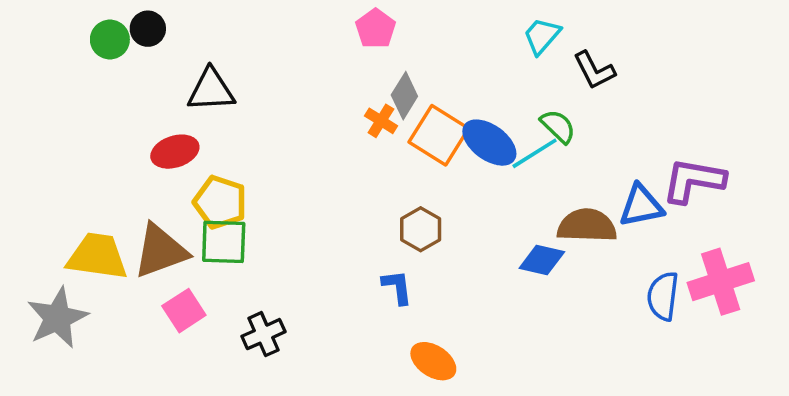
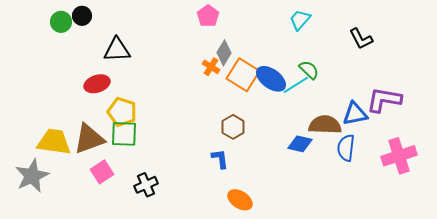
black L-shape: (594, 70) -> (361, 39), moved
blue semicircle: (663, 296) -> (346, 148), moved

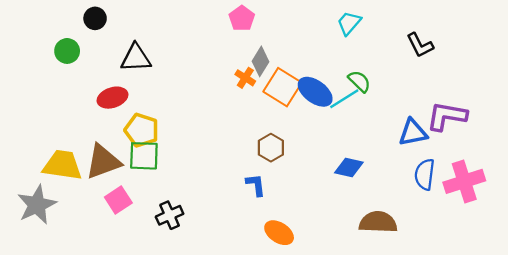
green circle: (61, 22) -> (67, 51), moved
brown semicircle: (325, 125) -> (378, 222), moved
blue semicircle: (346, 148) -> (425, 174), moved

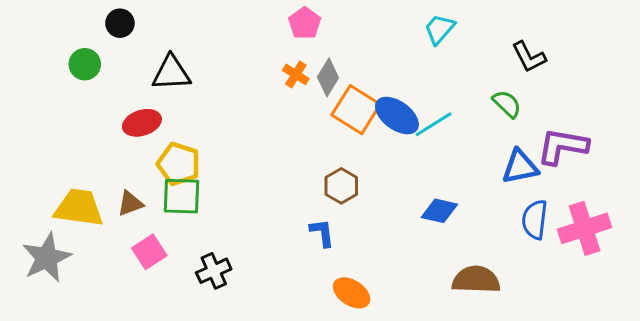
orange cross: (245, 78) -> (296, 74), moved
green semicircle: (359, 81) -> (507, 104), moved
brown triangle: (103, 162) -> (130, 203), size x0.6

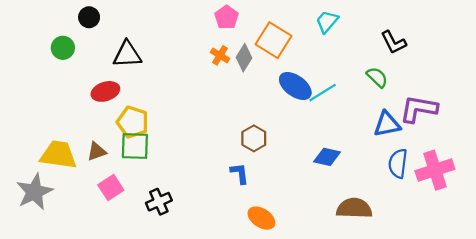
orange square: (356, 110) -> (273, 40), moved

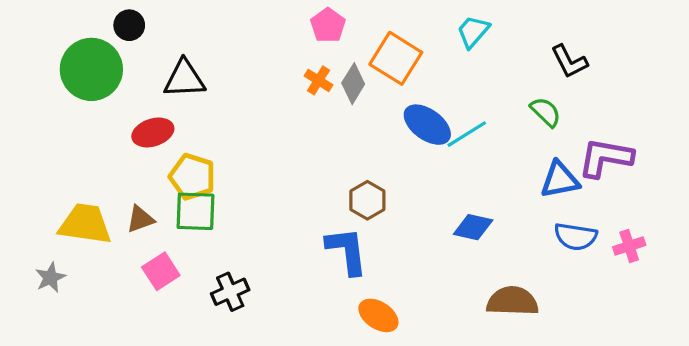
green circle: (63, 48) -> (91, 69), size x1.8
blue semicircle: (398, 163) -> (576, 237), turned -88
pink cross: (435, 170) -> (629, 246), size x0.6
blue L-shape: (240, 173) -> (347, 251), size x1.6
gray star: (34, 192) -> (50, 278), size x0.6

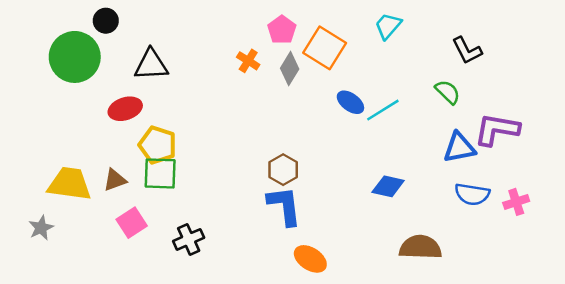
pink pentagon: (328, 25) -> (282, 30), moved
orange cross: (318, 80) -> (248, 61), moved
blue ellipse: (427, 125) -> (350, 102), size x0.7
brown hexagon: (367, 200) -> (283, 170), moved

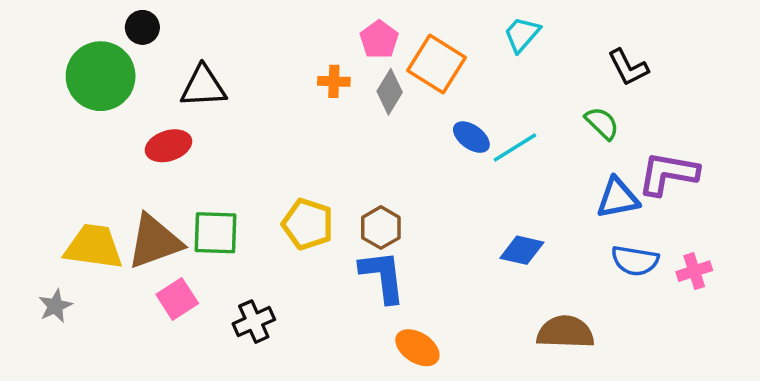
orange cross: (248, 61) -> (334, 81), turned -30
yellow pentagon: (158, 145) -> (308, 224), moved
brown triangle: (115, 180) -> (155, 242), size x1.8

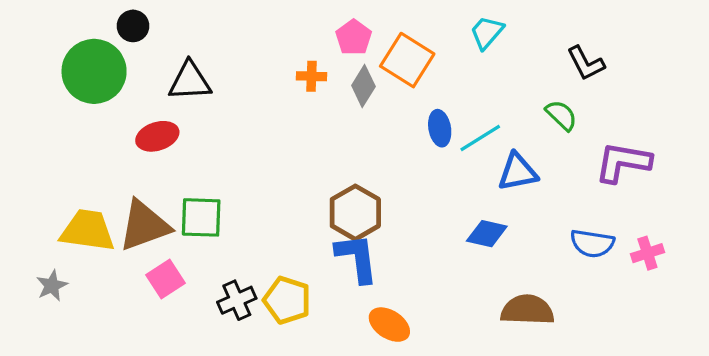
blue ellipse: (471, 137) -> (440, 128), turned 44
blue triangle: (618, 198) -> (518, 172), moved
yellow pentagon: (308, 224) -> (287, 300), moved
brown hexagon: (381, 228) -> (355, 213), size x1.4

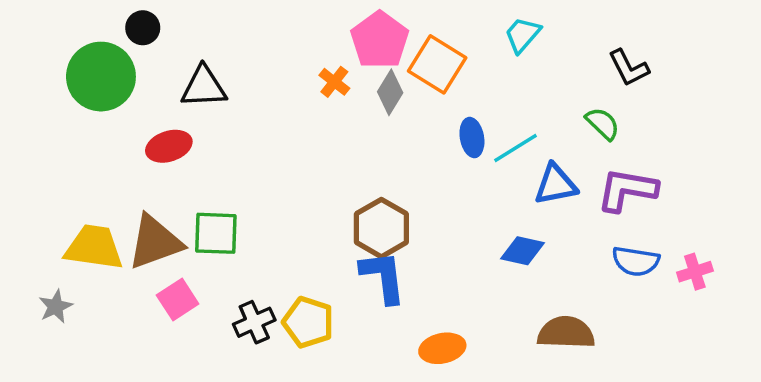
pink pentagon: (354, 37) -> (380, 40), size x1.5
orange cross: (311, 76) -> (334, 82), turned 36
purple L-shape: (623, 162) -> (627, 190), moved
orange ellipse: (389, 325) -> (442, 348), moved, turned -45

